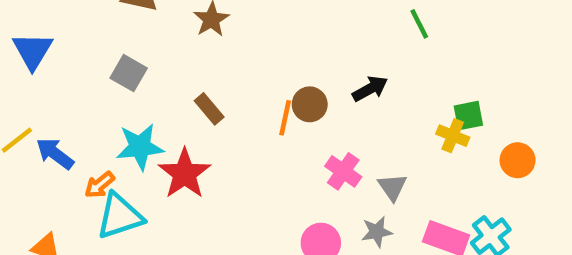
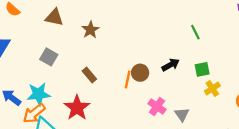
green square: (468, 116) -> (202, 69), moved
yellow cross: (453, 136) -> (212, 89), turned 35
cyan star: (140, 147) -> (39, 94), moved
orange arrow: (100, 185) -> (34, 113), size x1.5

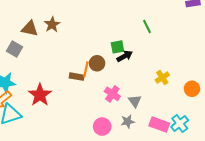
brown triangle: (54, 17) -> (30, 29), moved
green square: (202, 69) -> (117, 47), moved
brown rectangle: (89, 75) -> (77, 77), moved, turned -40

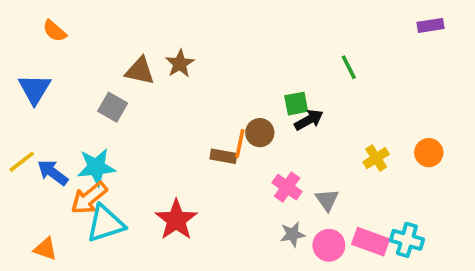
orange circle: (192, 89) -> (429, 153), moved
red star: (40, 95) -> (176, 220), moved
gray star: (128, 121) -> (293, 234), moved
cyan cross: (180, 123) -> (407, 240), turned -36
pink circle: (102, 127) -> (329, 245), moved

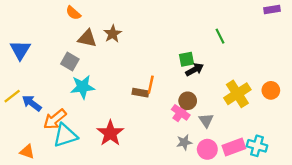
orange semicircle: (55, 31) -> (73, 13), moved
brown circle: (260, 133) -> (188, 101), moved
yellow cross: (376, 158) -> (237, 94), size x1.6
cyan star: (96, 167) -> (83, 87), moved
pink rectangle: (371, 242) -> (234, 147), turned -40

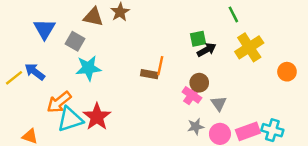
blue triangle: (20, 50) -> (44, 29), moved
yellow cross: (237, 94) -> (249, 47), moved
blue arrow: (32, 103) -> (35, 72), moved
red star: (110, 133) -> (97, 117), moved

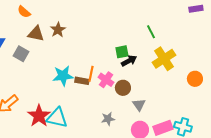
cyan star: (88, 68) -> (63, 76), moved
pink cross: (192, 95) -> (106, 80), moved
cyan triangle: (70, 119) -> (57, 118), moved, turned 30
gray star: (196, 127) -> (108, 119), moved

